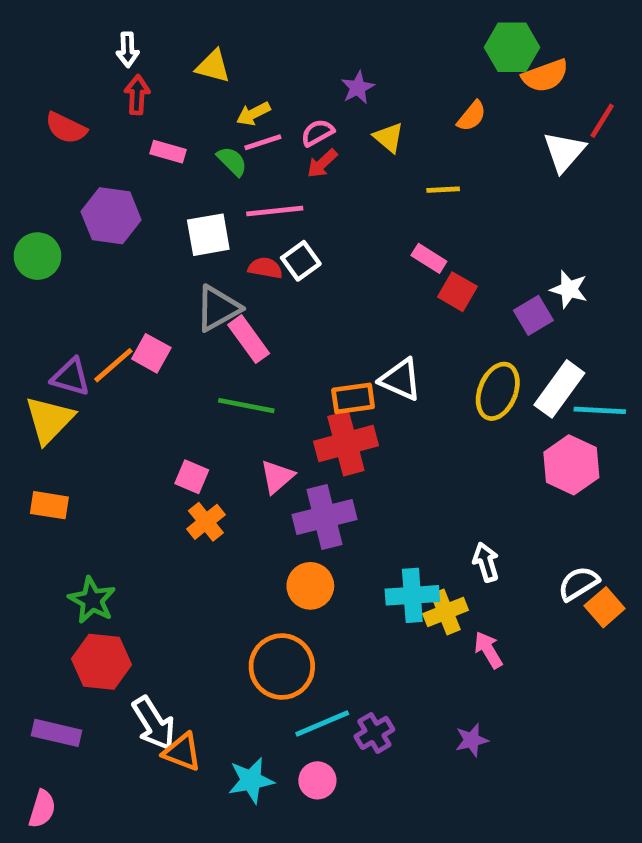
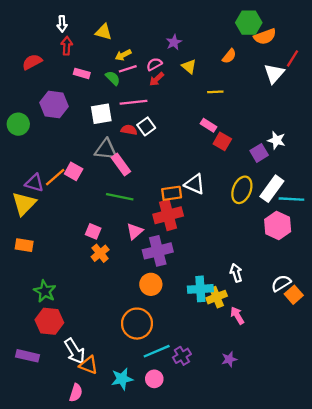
red semicircle: (66, 128) -> (32, 62), turned 126
gray triangle: (218, 308) -> (106, 149), turned 35
pink semicircle: (42, 809) -> (76, 393), moved

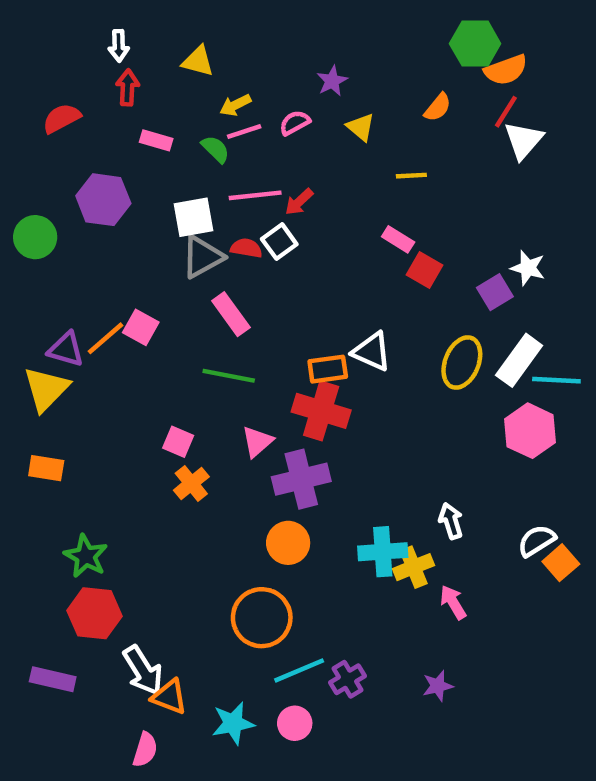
red line: (293, 58) -> (506, 112), moved
red arrow: (157, 79) -> (299, 202), moved
gray triangle: (106, 149) -> (202, 257), moved, turned -35
red cross: (168, 215) -> (321, 411), turned 32

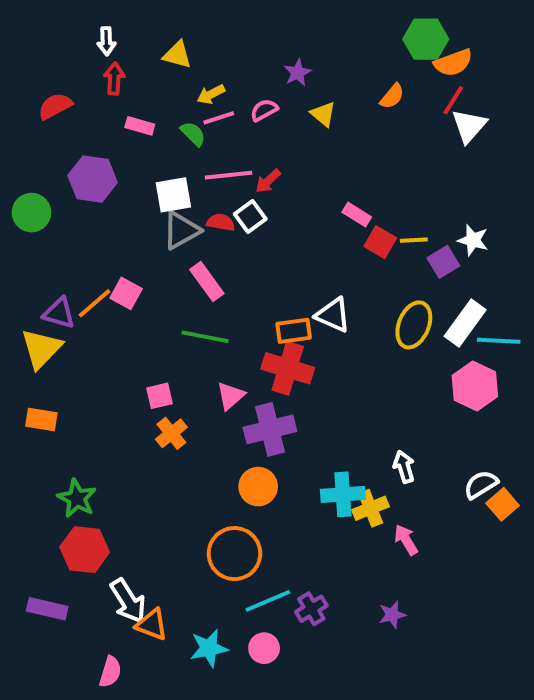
yellow line: (411, 176) -> (414, 240), moved
pink square: (178, 442) -> (160, 396), turned -36
pink semicircle: (145, 750) -> (110, 672), moved

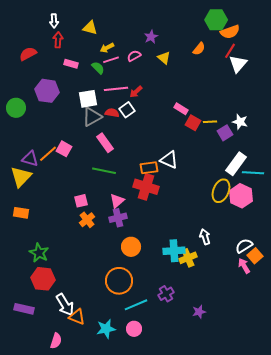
yellow ellipse: (414, 325) -> (221, 191), moved
purple cross: (270, 429) -> (118, 218), moved, size x0.7
pink arrow: (406, 540) -> (244, 266), moved
purple cross: (311, 609) -> (166, 294), moved

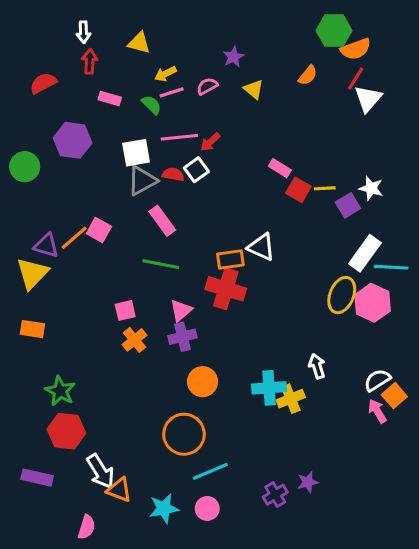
purple cross: (166, 294) -> (275, 495), moved

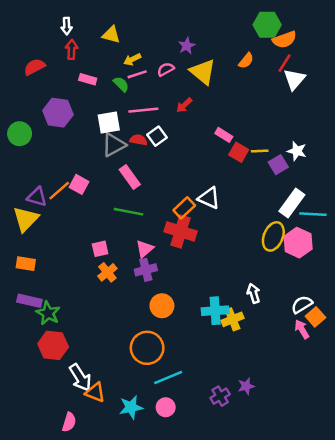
yellow triangle: (254, 89) -> (203, 72), size x1.6
red arrow: (210, 142) -> (184, 105), moved
orange rectangle: (230, 259) -> (184, 208), turned -35
purple rectangle: (37, 478) -> (29, 301), moved

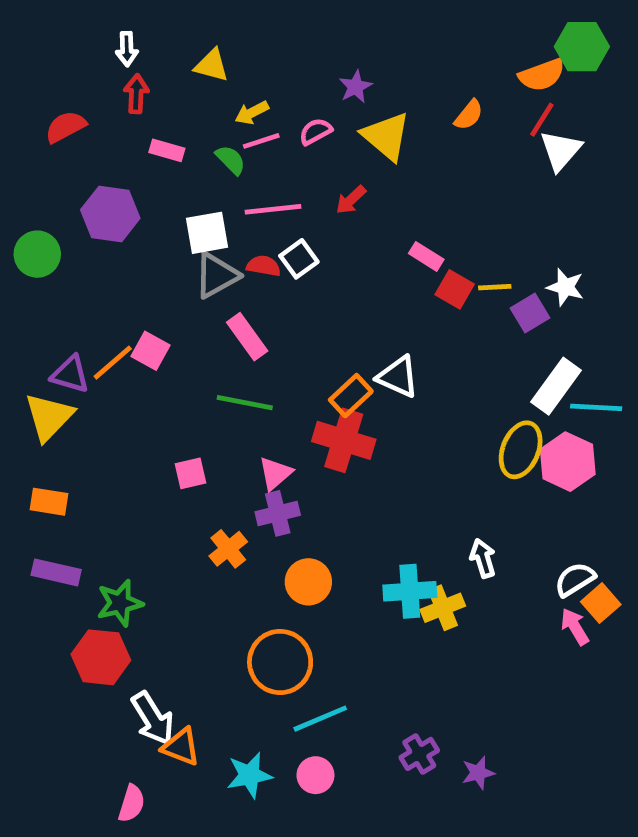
green hexagon: (267, 25) -> (582, 47), moved
orange cross: (107, 272) -> (228, 549), moved
green star: (48, 313) -> (120, 603), moved, turned 30
purple star: (246, 386) -> (478, 773), moved

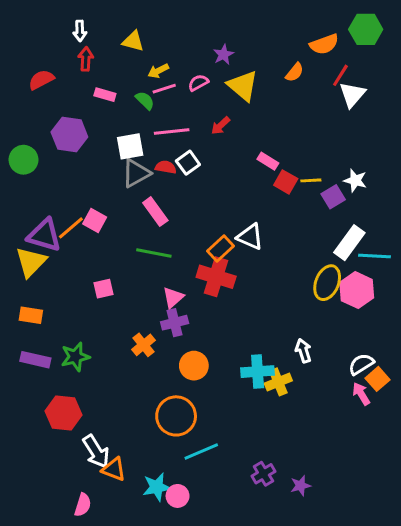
orange semicircle: (542, 75) -> (324, 44), moved
purple triangle: (70, 374) -> (44, 235), size x1.4
pink square: (190, 473) -> (103, 289), moved
green star: (120, 603) -> (75, 357), moved
pink circle: (315, 775) -> (178, 496), moved

